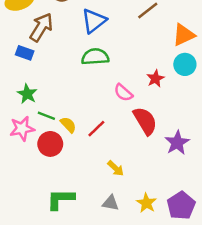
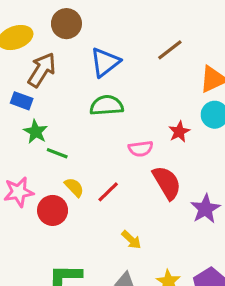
pink semicircle: (123, 93) -> (141, 149), turned -48
green star: (27, 94) -> (36, 132), moved
green line: (46, 116) -> (57, 153), moved

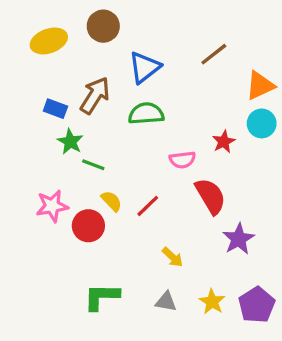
brown arrow: (42, 70) -> (95, 95), moved
purple star: (205, 209) -> (239, 239), moved

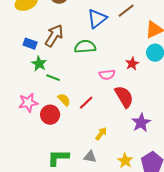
blue triangle: (144, 67) -> (97, 19), moved
yellow arrow: (173, 257) -> (101, 134), turned -96
gray triangle: (166, 302) -> (90, 157), moved

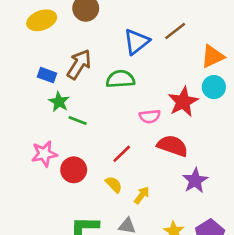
red star: (132, 64) -> (183, 102), size x1.6
red semicircle: (124, 97) -> (172, 146), turned -40
yellow semicircle: (64, 100) -> (114, 184), moved

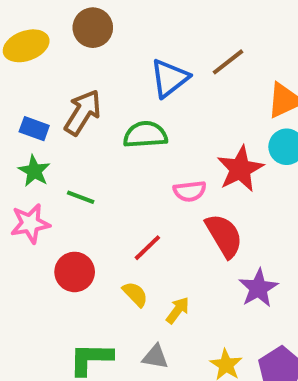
green star: (59, 102) -> (34, 171), moved
red semicircle: (172, 146) -> (224, 236), turned 40
pink star: (44, 154) -> (30, 223), moved

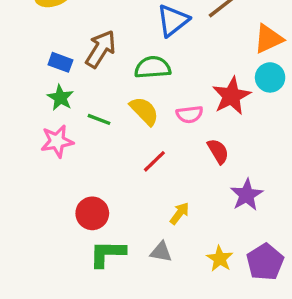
red semicircle: (224, 236) -> (218, 151), size x0.7
red circle: (75, 272) -> (92, 213), moved
yellow semicircle: (135, 294) -> (144, 111), moved, size x1.4

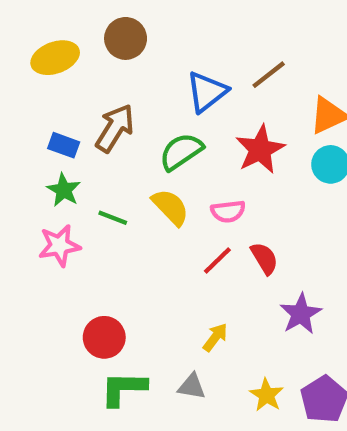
green semicircle: (153, 67) -> (181, 152), turned -30
red star: (231, 96) -> (260, 149), moved
red line: (154, 161) -> (217, 260), moved

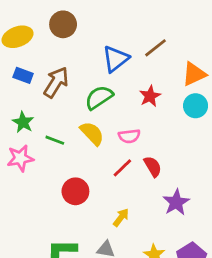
blue rectangle: (64, 145) -> (23, 75), moved
red star: (260, 149) -> (150, 96), size x0.7
red circle: (104, 337) -> (75, 191), moved

